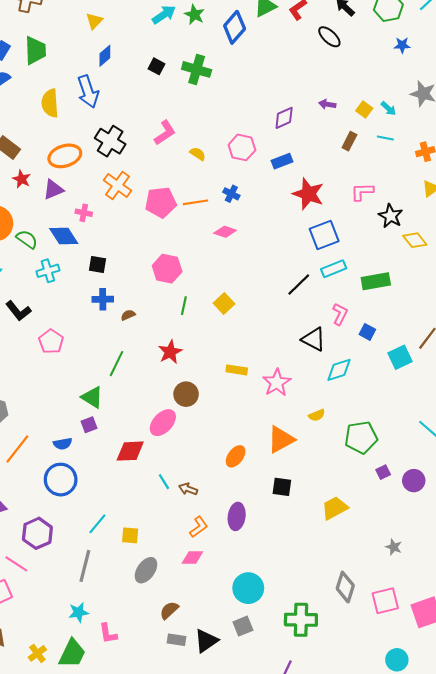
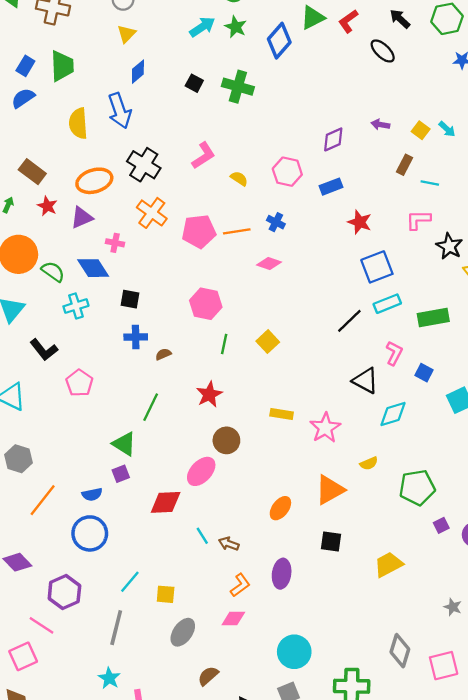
cyan line: (385, 138) -> (430, 183), moved
red star: (308, 194) -> (360, 222), size x0.7
cyan star: (79, 612) -> (109, 678), turned -30

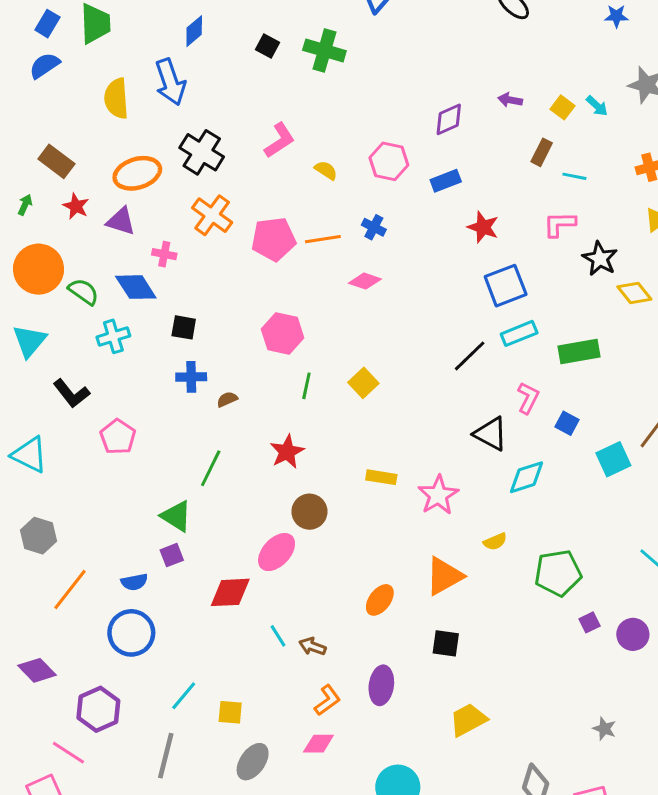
purple triangle: (82, 218) -> (121, 221), turned 40
yellow trapezoid: (388, 564) -> (468, 720), moved

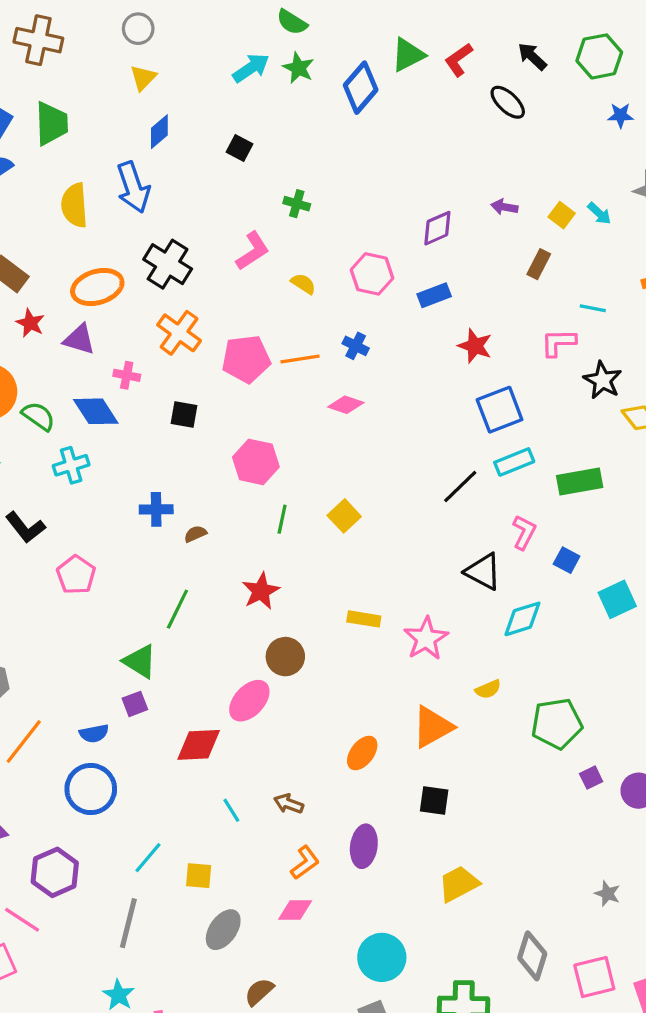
green cross: (324, 51) -> (297, 204), moved, size x0.6
cyan line: (574, 176) -> (593, 308), moved
black square: (184, 327) -> (184, 415), moved
cyan line: (278, 636) -> (231, 810), moved

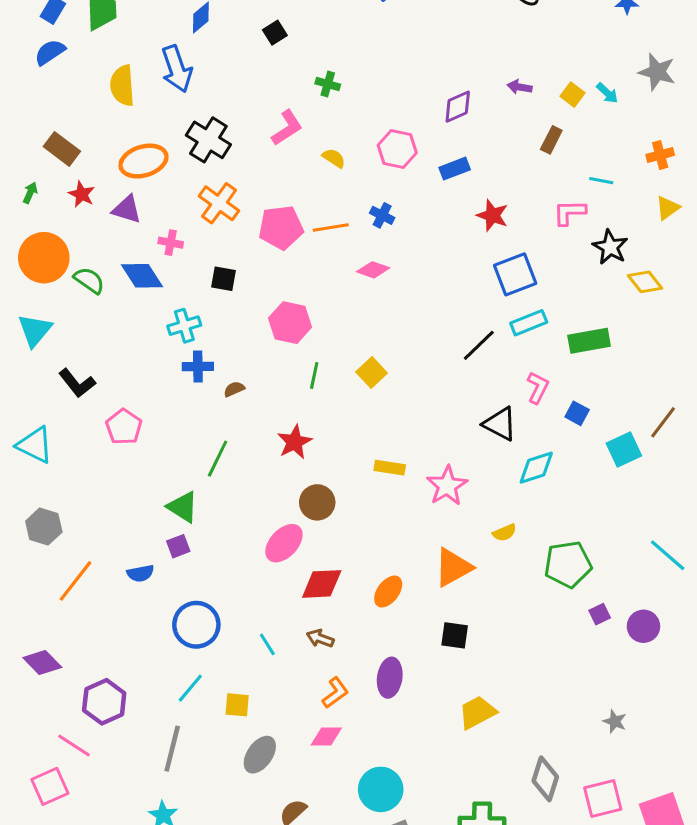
black square: (240, 148) -> (275, 33), turned 30
cyan cross: (71, 465) -> (184, 326), moved
red diamond: (199, 745) -> (322, 584), moved
blue circle: (91, 789) -> (196, 625), moved
cyan circle: (382, 957) -> (381, 789), moved

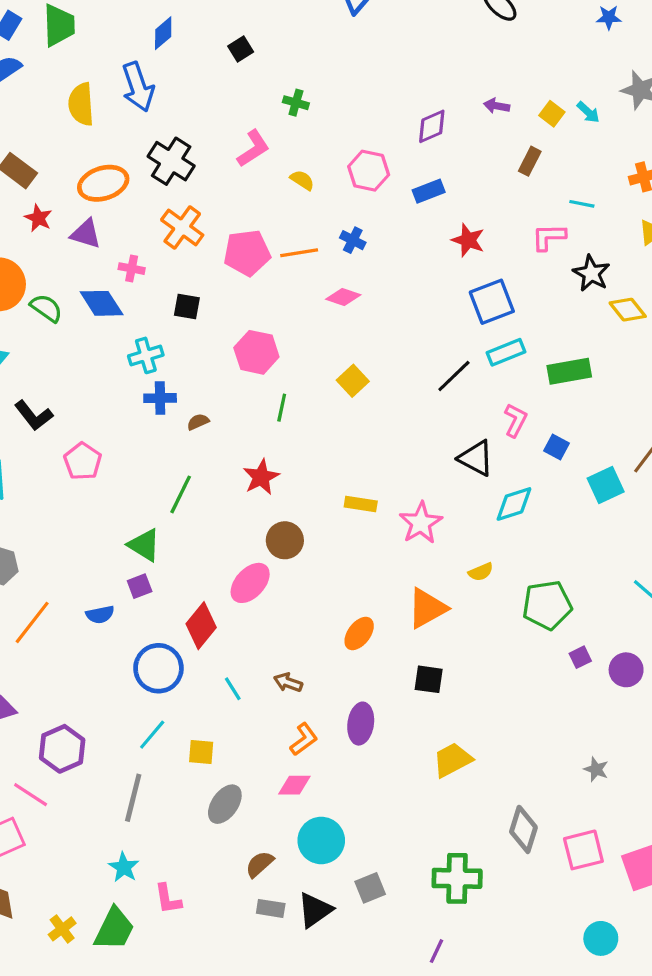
yellow square: (372, 372) -> (353, 381), moved
red diamond: (322, 584) -> (201, 626), moved, turned -48
cyan circle: (381, 789) -> (321, 840), moved

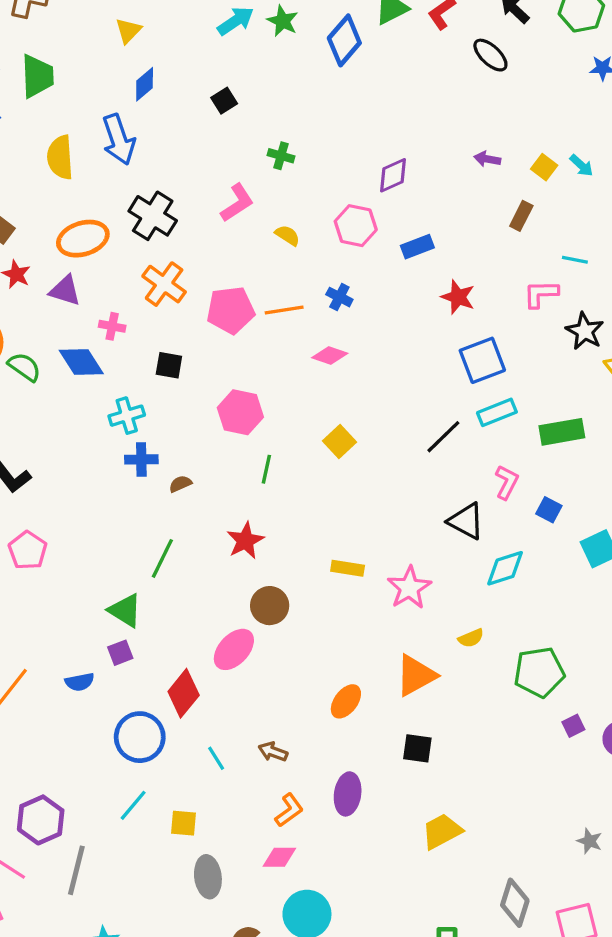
purple diamond: (432, 126) -> (393, 175), moved
pink pentagon: (83, 461) -> (28, 550), moved
gray line: (133, 798) -> (76, 870), moved
gray ellipse: (225, 804) -> (208, 877), turned -42

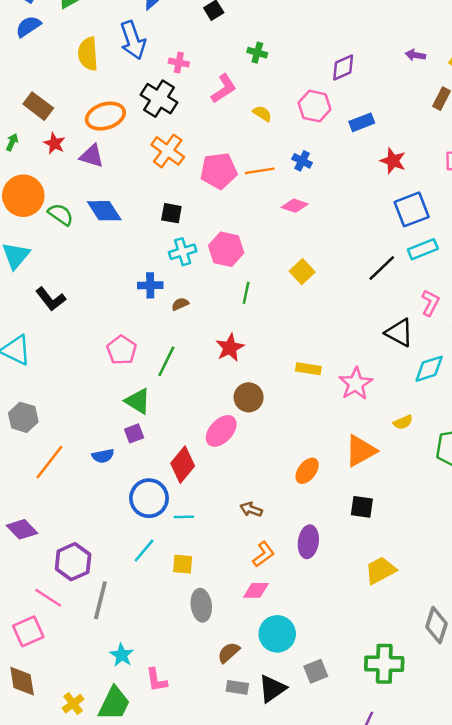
pink cross: (112, 326) -> (179, 63), moved
cyan cross: (127, 416) -> (183, 252), moved
pink pentagon: (28, 550) -> (122, 350), moved
cyan line: (216, 758) -> (184, 517), moved, turned -60

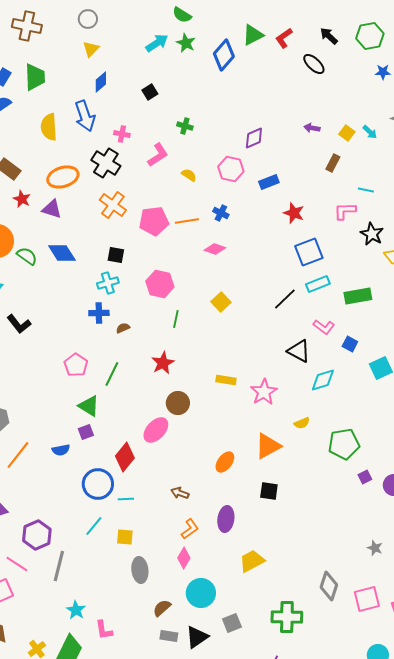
cyan cross: (183, 252) -> (108, 283), moved
pink L-shape: (430, 303) -> (324, 327), turned 100
yellow trapezoid: (381, 570) -> (252, 561), moved
pink diamond: (256, 590) -> (184, 558), turned -60

